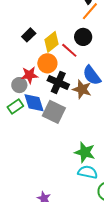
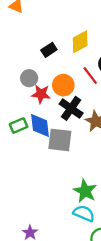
yellow diamond: (51, 42) -> (80, 42), moved
gray circle: (19, 85) -> (29, 78), moved
gray square: (54, 112) -> (60, 140), turned -30

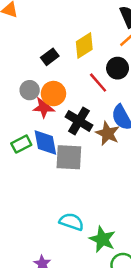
orange circle: (63, 85) -> (53, 94), moved
green star: (85, 191) -> (102, 239), moved
cyan semicircle: (84, 213) -> (71, 222), moved

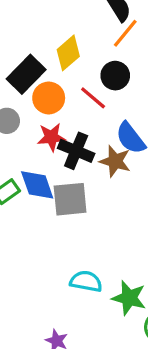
black rectangle: (50, 57) -> (26, 74), size x1.6
orange circle: (53, 94) -> (49, 98), moved
red star: (44, 107) -> (51, 137), moved

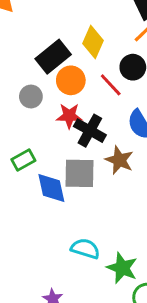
yellow diamond: (68, 53) -> (93, 42), turned -32
brown star: (115, 161) -> (119, 160), moved
blue diamond: (37, 185) -> (51, 188), moved

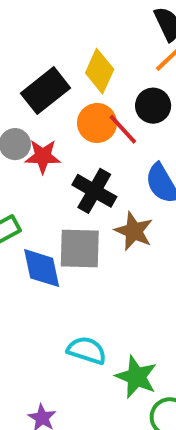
orange circle: (71, 80) -> (97, 123), moved
red star: (69, 116) -> (43, 156), moved

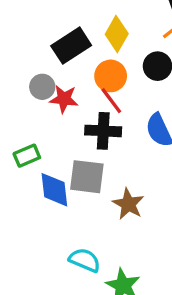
red line: (123, 129) -> (111, 101), moved
black cross: (94, 191) -> (103, 131), turned -32
brown star: (134, 231) -> (128, 204), moved

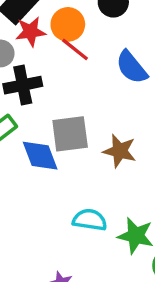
red star: (64, 99) -> (31, 32), moved
black cross: (103, 131) -> (23, 85), moved

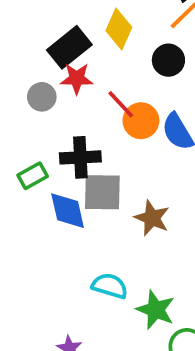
orange circle: (68, 24) -> (141, 121), moved
black cross: (23, 85) -> (80, 157), moved

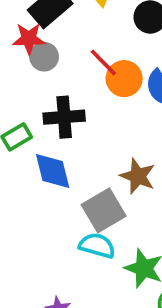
red star: (77, 78) -> (29, 39), moved
gray circle: (42, 97) -> (44, 57), moved
gray square: (102, 192) -> (104, 210), moved, turned -30

